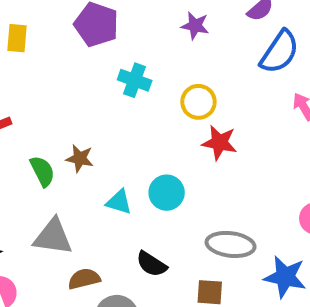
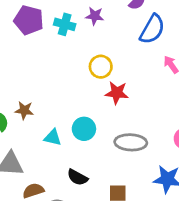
cyan cross: (135, 80) -> (65, 24), moved
gray ellipse: (231, 244) -> (131, 142), moved

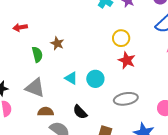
brown star: (24, 110) -> (57, 43), moved
gray ellipse: (131, 142) -> (126, 99), turned -30

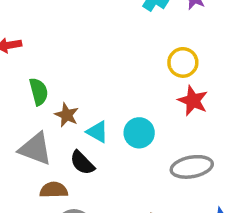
brown star: (57, 43) -> (67, 115), moved
black semicircle: (80, 112) -> (82, 163), moved

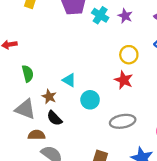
yellow circle: (183, 62) -> (129, 55), moved
brown star: (67, 115) -> (49, 97), moved
cyan triangle: (97, 132) -> (69, 80), moved

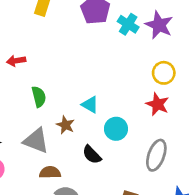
purple star: (125, 16) -> (159, 25), size x1.5
black semicircle: (54, 118) -> (92, 155), moved
gray ellipse: (123, 121) -> (156, 155), turned -60

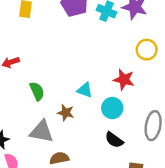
red star: (158, 104) -> (124, 80), moved
black semicircle: (92, 155) -> (114, 140), moved

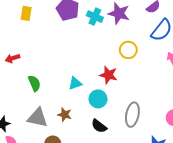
cyan triangle: (85, 90) -> (75, 83), turned -40
brown star: (66, 113) -> (65, 115), moved

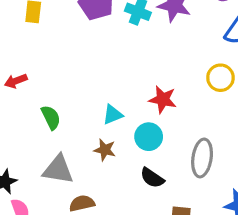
yellow circle: (128, 50) -> (220, 78), moved
brown star: (65, 115) -> (105, 150), moved

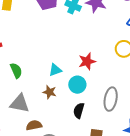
red star: (163, 99) -> (87, 61), turned -30
black semicircle: (152, 178) -> (79, 111), turned 70

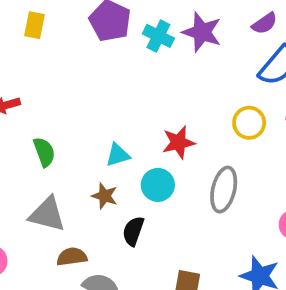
gray ellipse: (111, 99) -> (224, 190), moved
black semicircle: (79, 111) -> (133, 231), moved

